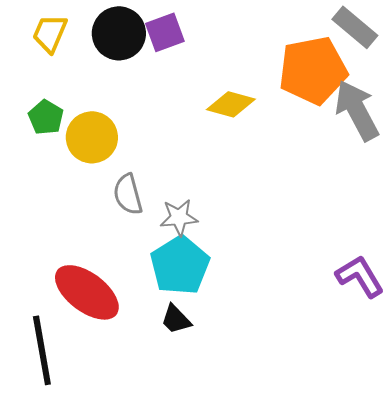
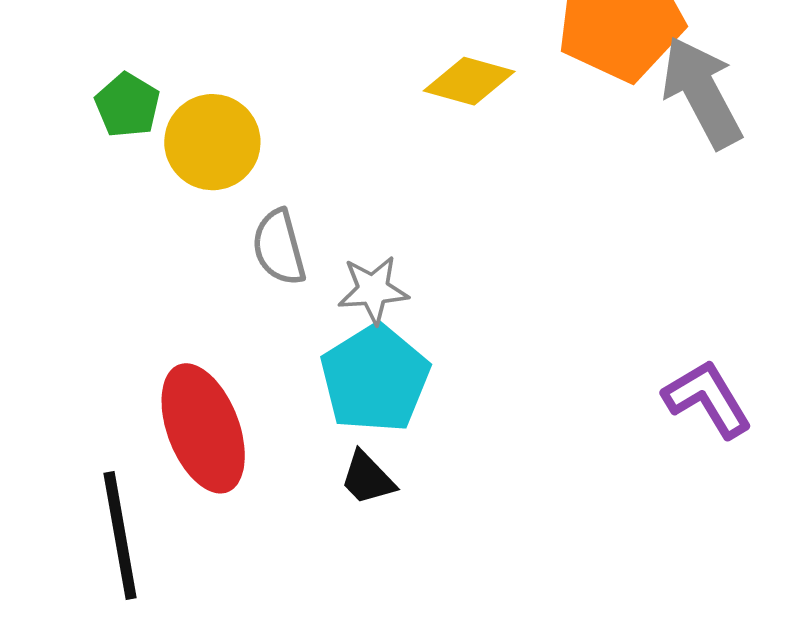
red ellipse: (87, 292) -> (203, 428), turned 32

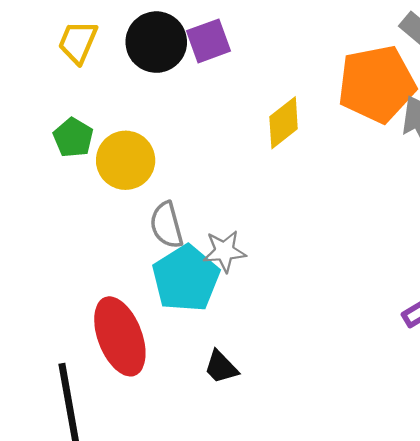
yellow diamond: (469, 81) -> (284, 123), turned -54
cyan pentagon: (375, 379) -> (186, 278), moved

